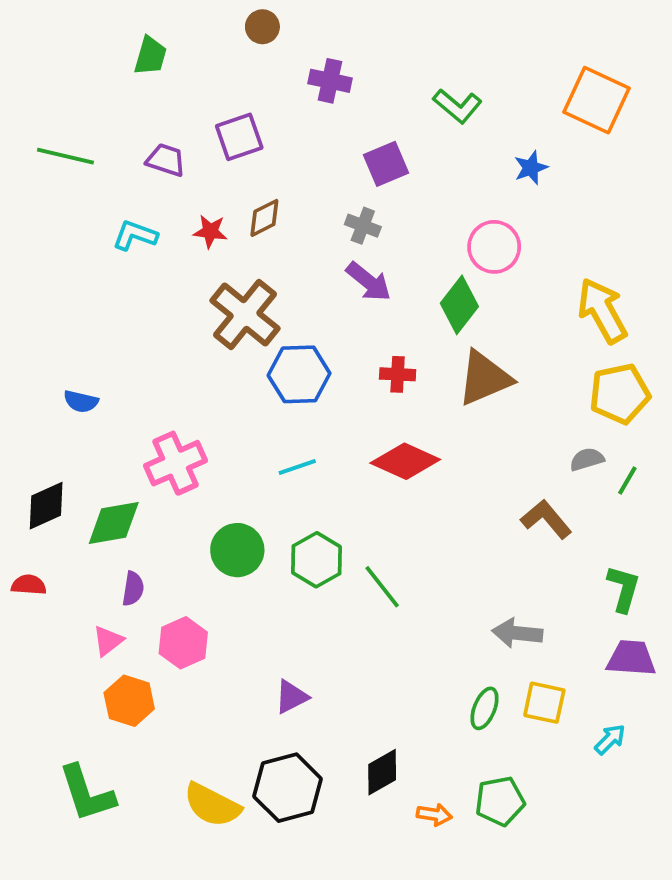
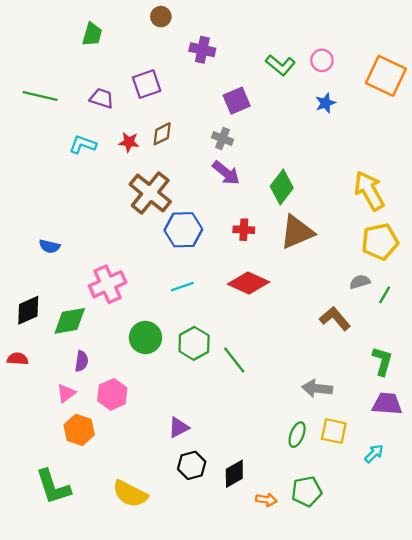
orange square: (596, 100) -> (386, 76), moved
pink circle: (494, 247) -> (322, 60), moved, size x0.7
black hexagon: (288, 788) -> (192, 465), moved, size x0.7

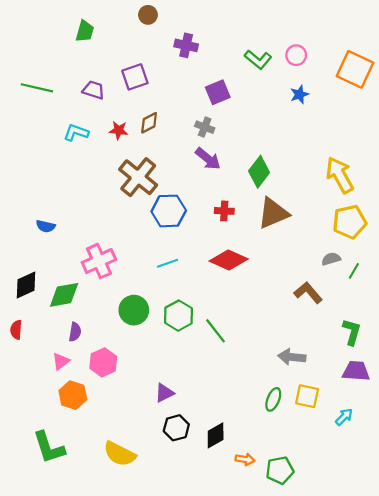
red semicircle: (18, 359) -> (16, 330), turned -90
green pentagon: (307, 491) -> (280, 470), moved

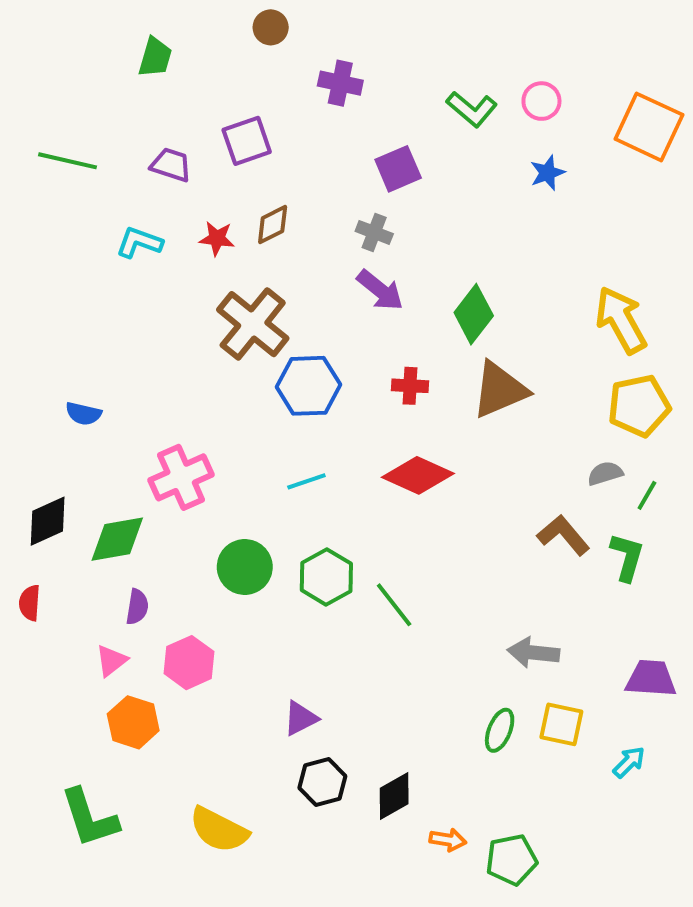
green L-shape: (352, 332) -> (627, 557), moved

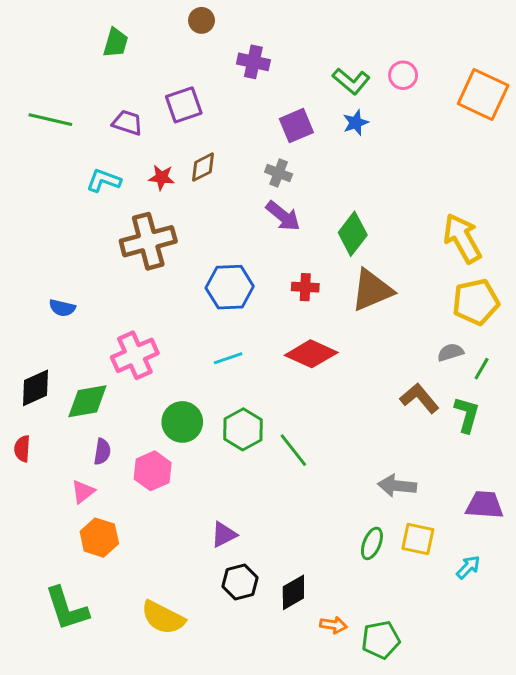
blue star: (547, 173) -> (356, 123), moved
brown cross: (253, 324) -> (148, 241), moved, turned 36
pink hexagon: (189, 663) -> (153, 471), moved

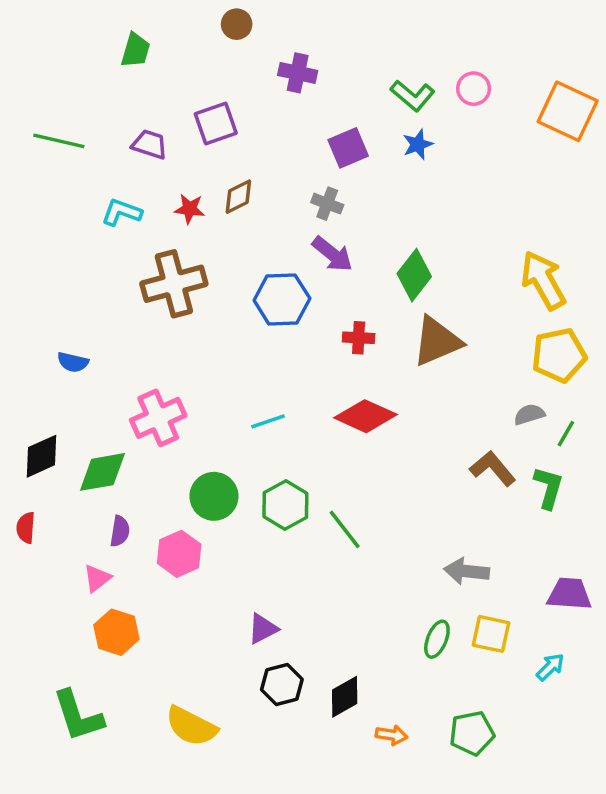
blue hexagon: (230, 287) -> (282, 299), moved
green pentagon: (381, 640) -> (472, 733), moved

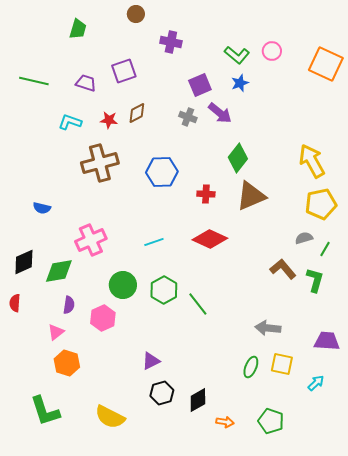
purple arrow: (332, 254) -> (220, 113), moved
green pentagon: (472, 733) -> (271, 421), turned 30

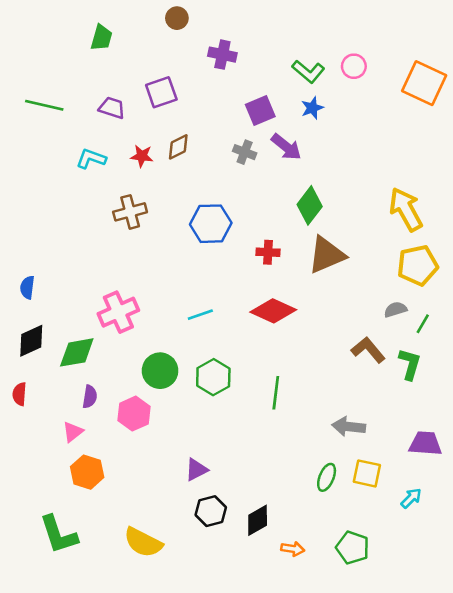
brown cross: (100, 163) -> (130, 212), size x0.7
blue semicircle: (42, 208) -> (27, 287), moved, turned 84
green line: (198, 304) -> (276, 393), moved, turned 45

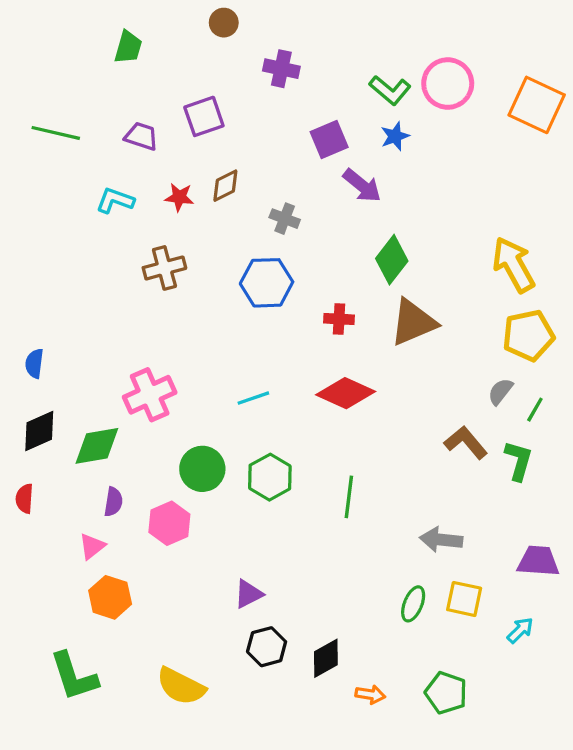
pink circle: (354, 66) -> (448, 84), size x1.6
gray cross: (245, 152) -> (285, 219), moved
gray semicircle: (395, 310) -> (500, 391), turned -35

